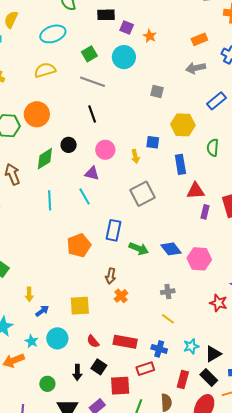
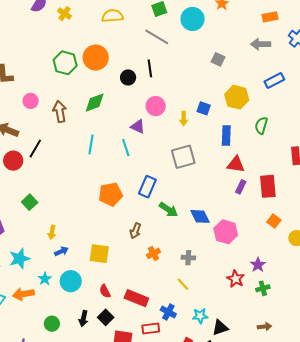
black circle: (69, 145) -> (128, 77), moved
orange cross: (121, 296) -> (154, 253), moved

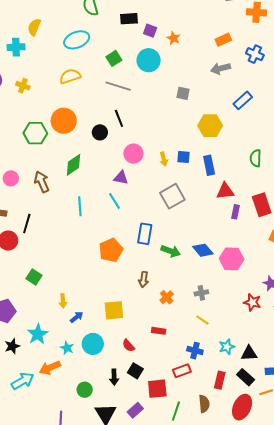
blue square: (204, 108) -> (184, 157), moved
green semicircle: (261, 126) -> (256, 158), moved
red rectangle: (136, 298) -> (159, 331), moved, size x0.6
black triangle: (220, 328) -> (249, 353), turned 30

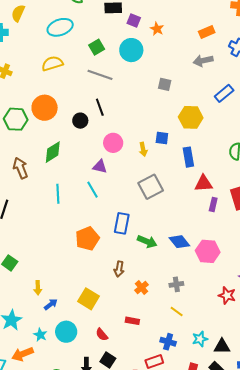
blue square: (184, 157) -> (162, 138), moved
yellow square: (114, 310) -> (88, 299), turned 35

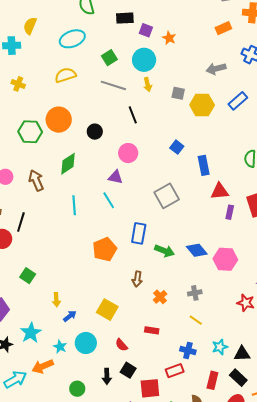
orange rectangle: (207, 32) -> (223, 28), moved
black line: (100, 107) -> (133, 115), moved
yellow hexagon: (191, 117) -> (202, 105), moved
blue square: (162, 138) -> (177, 147), turned 32
yellow arrow: (143, 149) -> (148, 85), moved

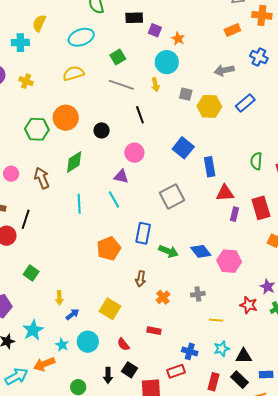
cyan circle: (144, 60) -> (167, 62), moved
blue square: (177, 147) -> (183, 148), size x1.5
yellow line: (196, 320) -> (216, 320), moved, turned -32

